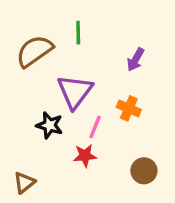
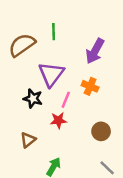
purple arrow: (136, 60) -> (95, 51), size x1.5
brown triangle: (24, 183) -> (28, 140), moved

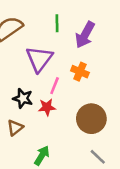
green line: (54, 32) -> (57, 23), moved
black star: (33, 99) -> (23, 98), moved
brown circle: (101, 131) -> (91, 119), size x1.5

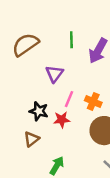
purple triangle: (39, 59) -> (54, 74), size x0.7
orange cross: (80, 72) -> (93, 101), moved

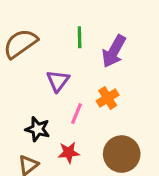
orange cross: (93, 101) -> (108, 98), moved, turned 35
red star: (62, 120) -> (69, 152), moved

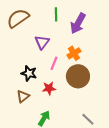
brown circle: (122, 154) -> (78, 76), moved

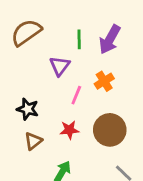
green line: (56, 14) -> (79, 39), moved
black star: (29, 73) -> (28, 109), moved
brown circle: (78, 76) -> (110, 130), moved

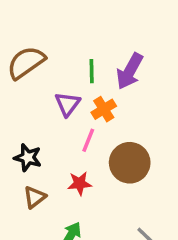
orange cross: (104, 81) -> (104, 109), moved
brown circle: (110, 130) -> (130, 163), moved

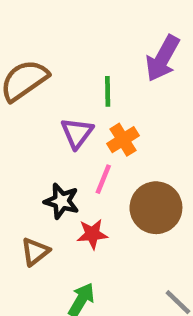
purple arrow: (130, 71) -> (163, 58), moved
black star: (28, 158) -> (62, 201), moved

